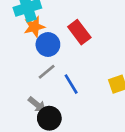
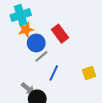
gray line: (47, 72) -> (41, 56), moved
blue line: (71, 84) -> (54, 73), turned 56

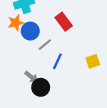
orange star: (26, 30) -> (16, 23), moved
blue circle: (36, 43) -> (30, 31), moved

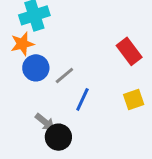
red rectangle: (64, 22) -> (129, 51), moved
blue circle: (30, 31) -> (36, 68), moved

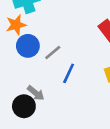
black circle: (58, 137) -> (24, 106), moved

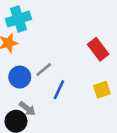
blue circle: (28, 46) -> (20, 77), moved

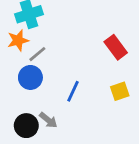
gray line: (44, 69) -> (37, 54), moved
gray arrow: (27, 109) -> (48, 120), moved

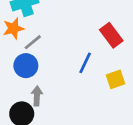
blue line: (73, 91) -> (85, 63), moved
gray arrow: (48, 120) -> (37, 96), moved, turned -126

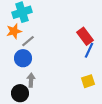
blue line: (85, 63) -> (89, 50), moved
yellow square: (115, 79) -> (88, 81), moved

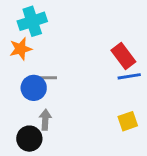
gray line: (28, 41) -> (47, 78), moved, turned 40
blue line: (89, 50) -> (129, 76), turned 56

